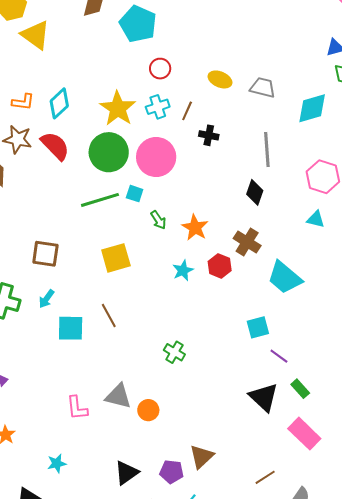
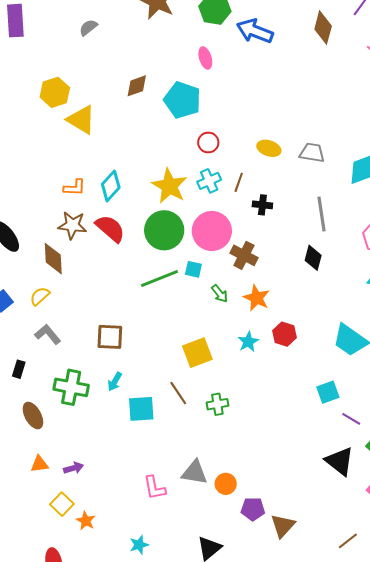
brown cross: (247, 242) -> (244, 255), moved
yellow square: (116, 258) -> (197, 353), moved
green cross: (174, 352) -> (217, 404), moved, turned -35
purple pentagon: (172, 472) -> (253, 509), moved

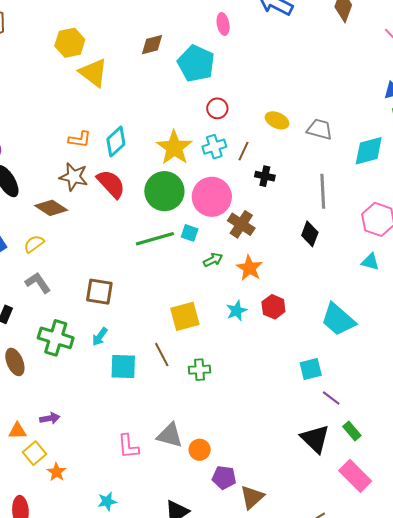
brown diamond: (53, 259) -> (51, 208), turned -60
green arrow: (220, 294) -> (213, 260), turned -84
orange triangle: (39, 464) -> (17, 431), moved

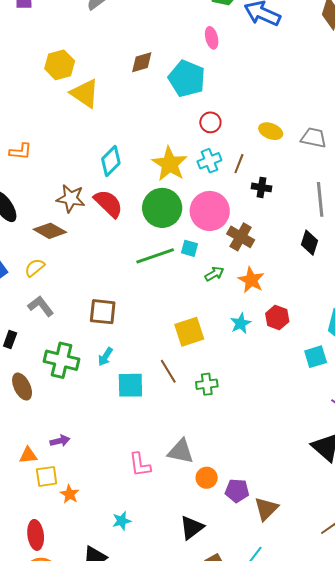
orange L-shape: (80, 139) -> (20, 151), moved
cyan square: (311, 369) -> (316, 357), moved
orange circle: (200, 450) -> (207, 478), moved
yellow square: (35, 453) -> (47, 476), turned 35

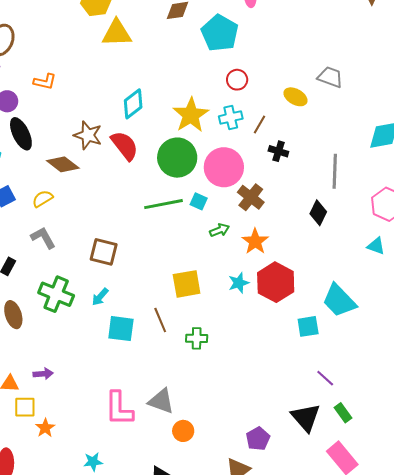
yellow triangle: (85, 93) -> (117, 33), turned -44
gray trapezoid: (314, 138) -> (330, 77), moved
red hexagon: (277, 317) -> (276, 282), size x1.6
pink L-shape: (140, 465) -> (119, 409), size x1.4
purple pentagon: (237, 491) -> (258, 439), moved, turned 30

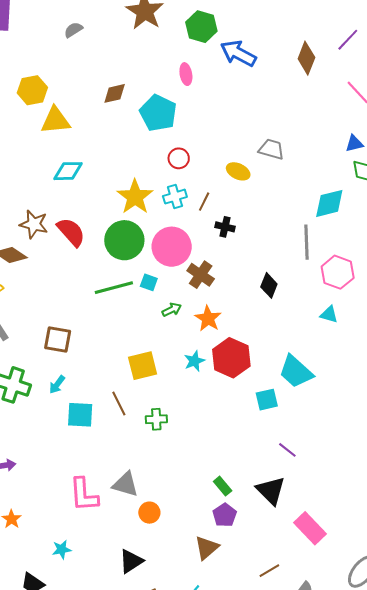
cyan diamond: (133, 104) -> (68, 171), moved, turned 40
gray line: (335, 171) -> (307, 242), moved
green rectangle: (343, 413) -> (223, 486), moved

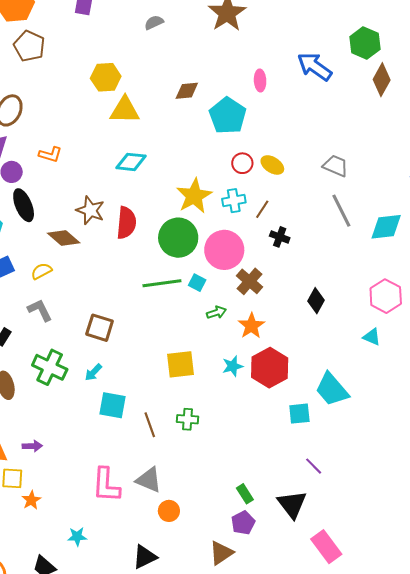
green hexagon: (201, 27) -> (365, 43), moved
yellow ellipse: (238, 171) -> (272, 165), moved
red semicircle: (71, 232) -> (126, 223), turned 40
gray line: (307, 242) -> (341, 211), moved, turned -32
brown line: (119, 403) -> (150, 425), moved

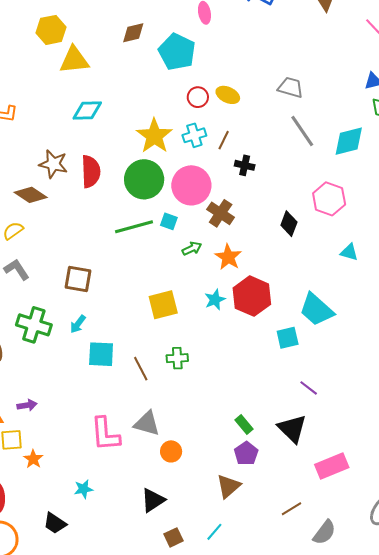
pink hexagon: (386, 296) -> (329, 199), moved
pink rectangle: (326, 547) -> (332, 466), turned -68

